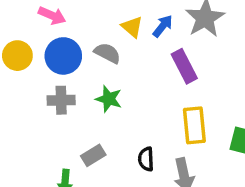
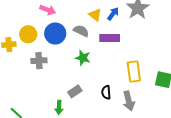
purple rectangle: (184, 66) -> (110, 38), moved, turned -60
gray cross: (61, 100) -> (39, 61), moved

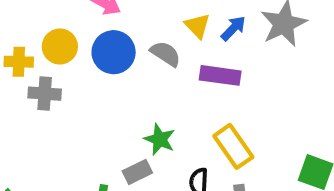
green star: (83, 58) -> (160, 139), moved
gray cross: (39, 61) -> (45, 94), moved
yellow rectangle: (134, 72) -> (233, 146), moved, turned -35

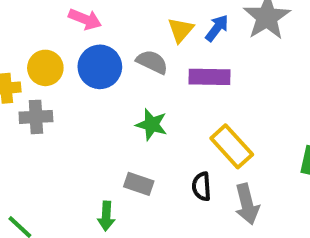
yellow triangle: (197, 26) -> (181, 30), turned 32
green star: (160, 139) -> (152, 125), moved
gray rectangle: (137, 172) -> (139, 184), turned 52

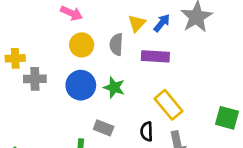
gray semicircle: (152, 62) -> (116, 44), turned -115
blue circle: (100, 67) -> (81, 85), moved
yellow circle: (45, 68) -> (82, 45), moved

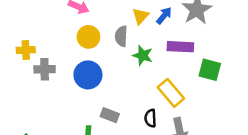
purple rectangle: (155, 56) -> (180, 47), moved
green star: (114, 87) -> (143, 55), moved
green square: (227, 118) -> (210, 70), moved

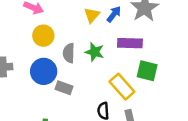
gray semicircle: (121, 36) -> (69, 53), moved
green square: (210, 70) -> (147, 71), moved
gray rectangle: (110, 115) -> (64, 88), moved

